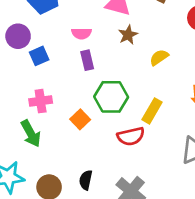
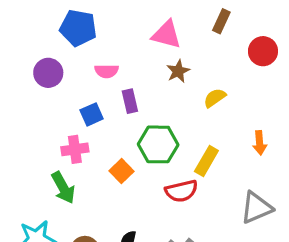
pink semicircle: (81, 33) -> (107, 71), moved
blue square: (39, 56) -> (92, 114), moved

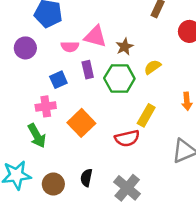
pink triangle: (166, 35) -> (95, 36), moved
green hexagon: (158, 144) -> (119, 78), moved
orange square: (122, 171) -> (81, 123), size x1.5

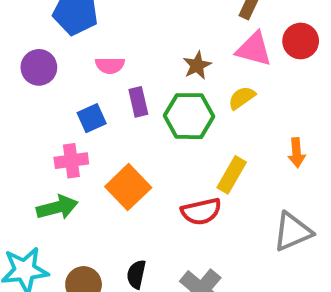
pink triangle: (95, 36) -> (254, 49), moved
green arrow: (37, 136) -> (57, 207), turned -75

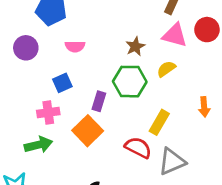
purple rectangle: (138, 102) -> (99, 101), moved, turned 30
red semicircle: (201, 211) -> (138, 148), turned -140
gray triangle: (293, 232) -> (172, 162), moved

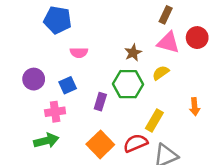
purple circle: (26, 48) -> (34, 79), moved
orange square: (88, 131) -> (100, 144), moved
red semicircle: (138, 148) -> (136, 143), turned -50

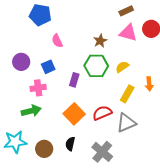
brown rectangle: (166, 15) -> (126, 11), turned 40
pink semicircle: (79, 53) -> (57, 41), turned 64
yellow semicircle: (161, 73) -> (122, 67), moved
yellow rectangle: (154, 121) -> (127, 94), moved

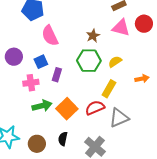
pink semicircle: (57, 41) -> (50, 36), size x1.5
purple rectangle: (74, 80) -> (57, 75), moved
orange arrow: (149, 84) -> (142, 79), turned -96
yellow rectangle: (127, 94) -> (109, 89), moved
green arrow: (31, 111) -> (42, 106), moved

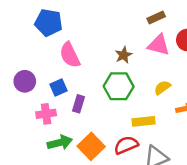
yellow semicircle: (115, 62) -> (162, 88), moved
yellow rectangle: (109, 89) -> (144, 121), turned 54

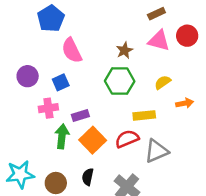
blue pentagon: (49, 23) -> (51, 19), turned 30
purple rectangle: (79, 104) -> (80, 115), moved, turned 56
green arrow: (60, 143) -> (62, 136), turned -70

